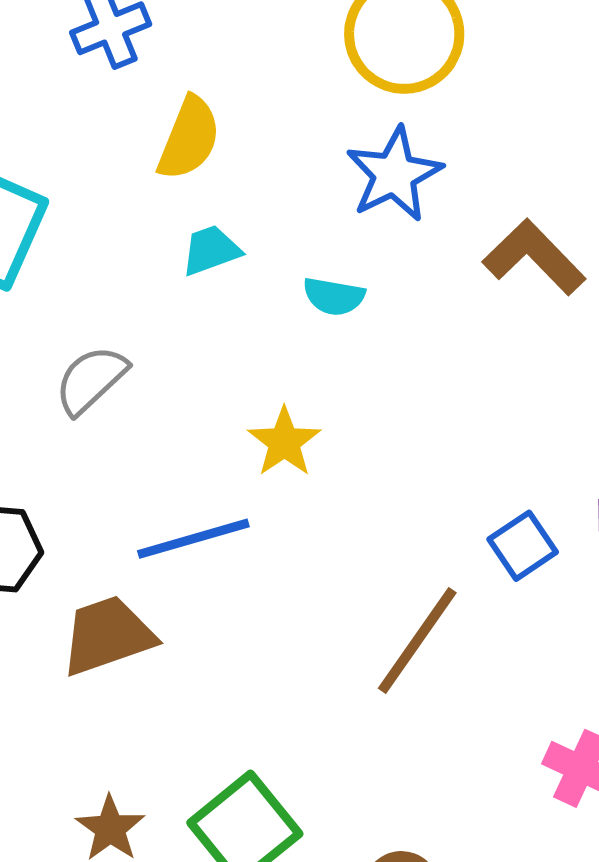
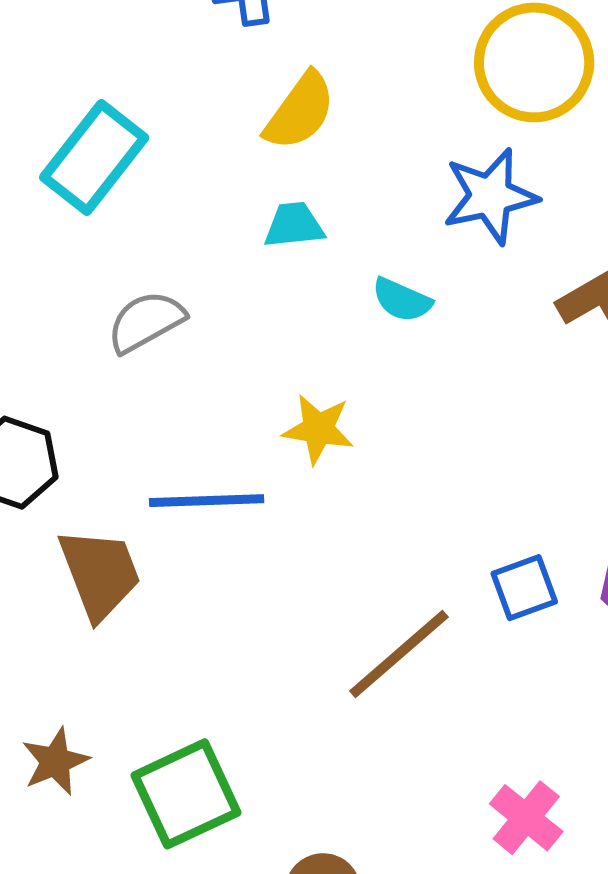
yellow star: (284, 442) -> (318, 429), turned 30
brown trapezoid: (108, 635) -> (100, 574), turned 74

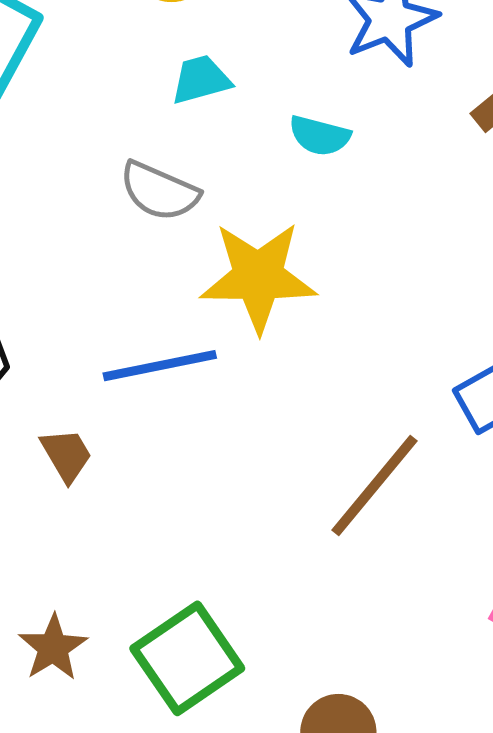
gray semicircle: (146, 322) -> (159, 191), moved, turned -118
yellow star: (318, 429) -> (258, 277), size x1.6
brown trapezoid: (100, 574) -> (66, 455), size x0.6

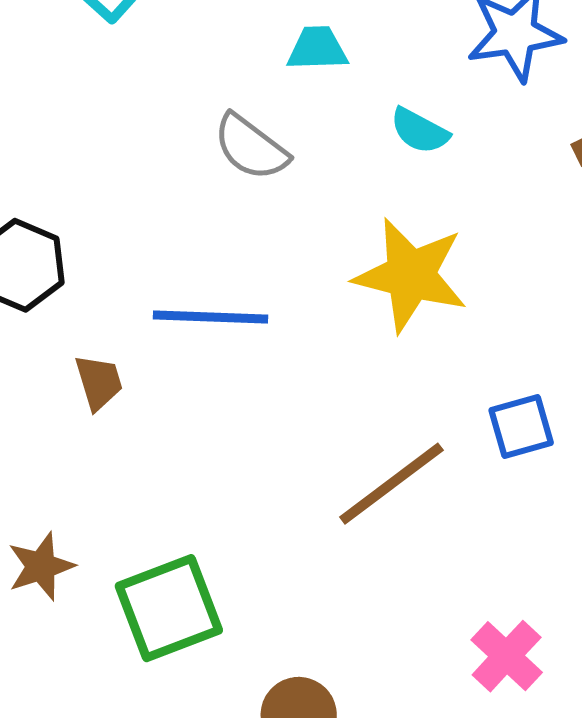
yellow star: (258, 277) -> (411, 275), moved

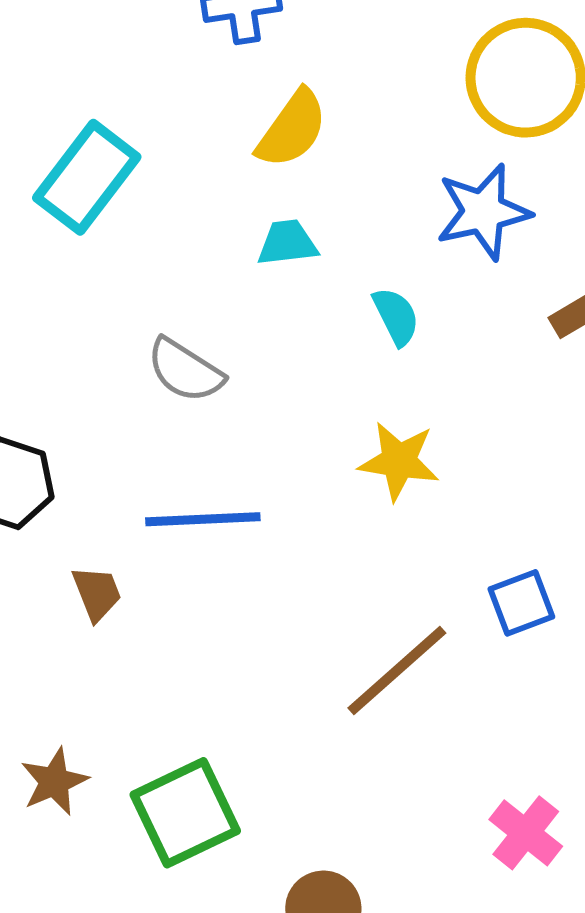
cyan semicircle: (420, 131) -> (396, 316), turned -140
gray semicircle: (251, 147) -> (185, 370), moved
yellow star: (411, 275) -> (399, 461), size x0.7

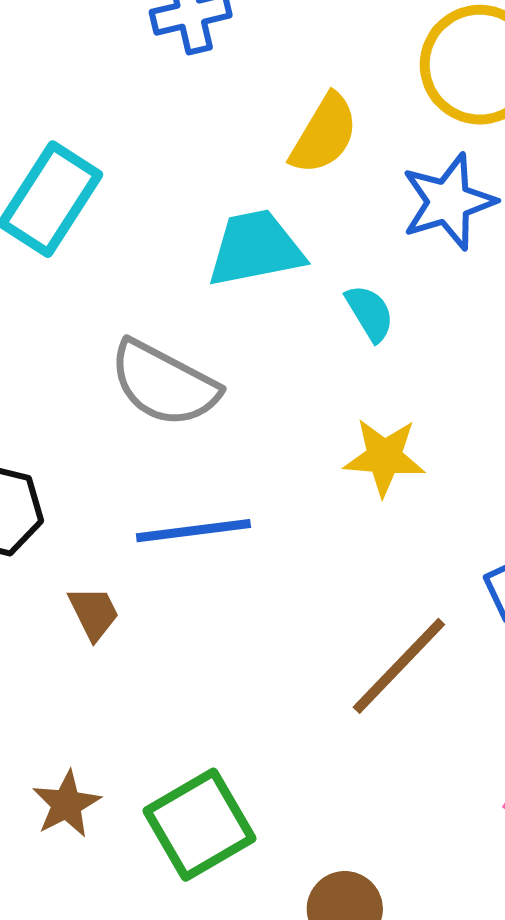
yellow semicircle: (292, 129) -> (324, 134), moved
cyan trapezoid: (287, 243) -> (255, 248), size x1.6
gray semicircle: (185, 370) -> (164, 384), size x1.4

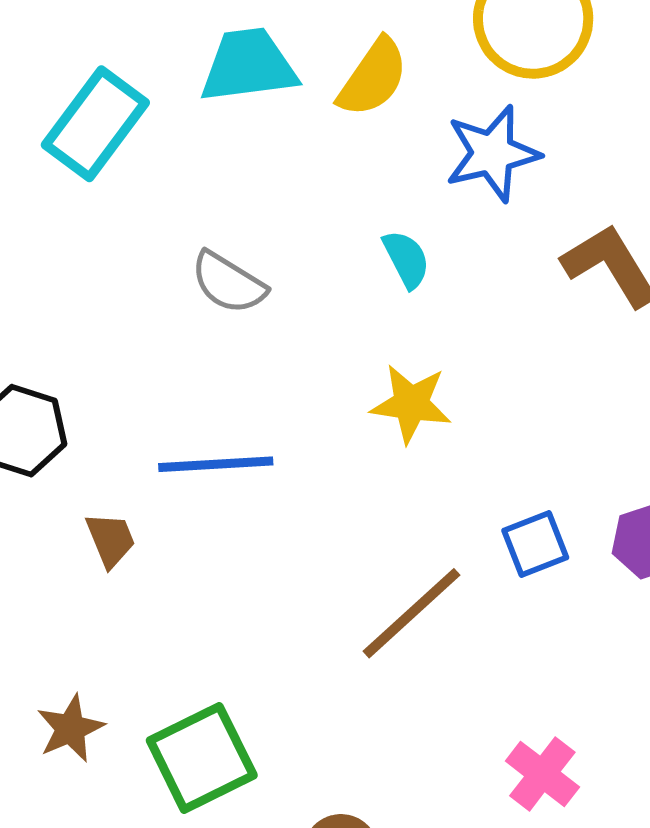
cyan trapezoid: (255, 248) -> (248, 66), moved
gray semicircle: (164, 384) -> (228, 283), moved, size x0.7

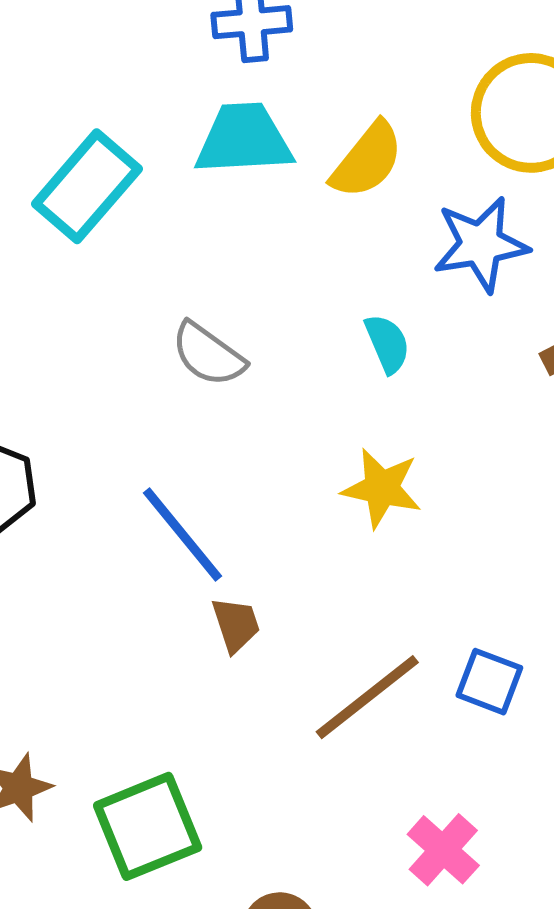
blue line: (216, 464) -> (183, 535), turned 50
brown trapezoid: (111, 540) -> (236, 625), moved
blue square: (535, 544) -> (489, 682), moved, turned 38
pink cross: (542, 774) -> (443, 850), moved

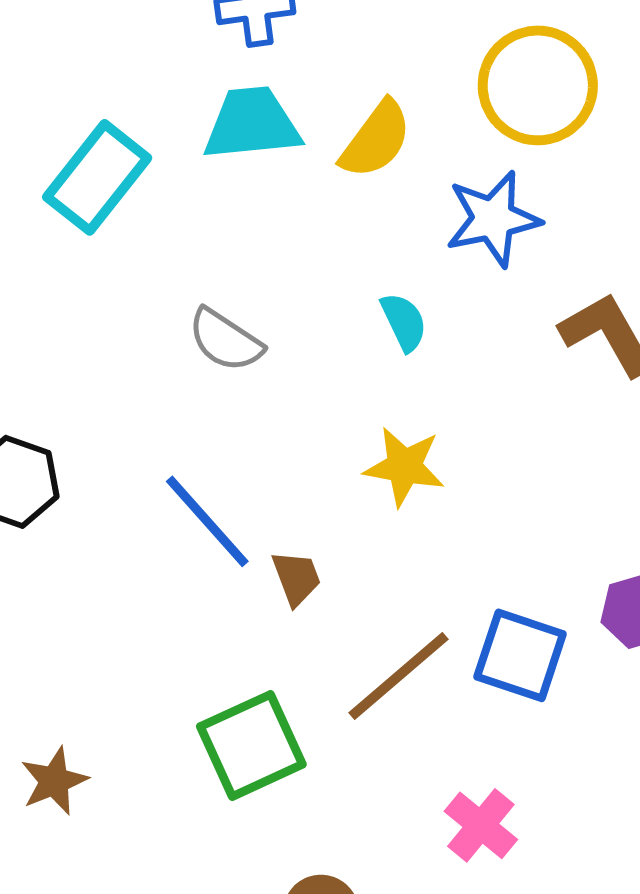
brown trapezoid: (236, 625) -> (296, 578), moved
blue square: (489, 682) -> (520, 655), size x1.4
green square: (148, 826) -> (251, 745), moved

